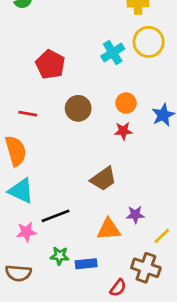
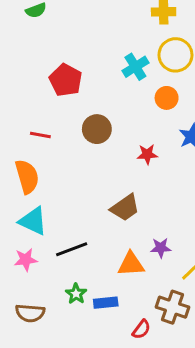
orange circle: (126, 103) -> (167, 98), moved
pink star: (26, 232) -> (26, 260), moved
green star: (60, 256) -> (76, 294), turned 30

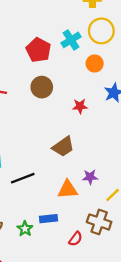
red pentagon: (66, 80) -> (38, 50), moved
green star: (76, 294) -> (25, 229), moved

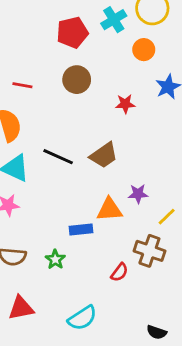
red pentagon: (38, 50) -> (72, 32), turned 30
black line: (23, 178) -> (58, 157), moved, turned 45
blue rectangle: (49, 219) -> (81, 229), moved

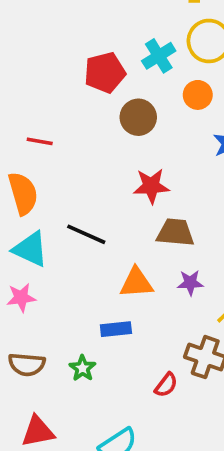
brown circle: (77, 80) -> (138, 117), moved
red star: (125, 104) -> (151, 186), moved, size x1.4
brown trapezoid: (104, 155) -> (175, 232), moved, turned -140
orange triangle: (109, 209) -> (136, 283), moved

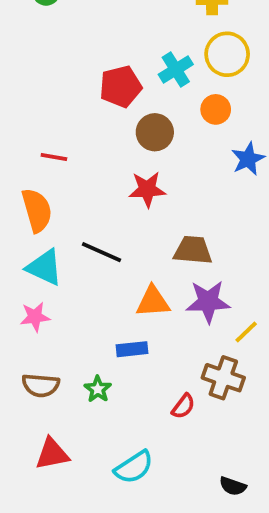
red star: (151, 186) -> (147, 189), moved
purple star: (190, 283) -> (208, 302), size x1.6

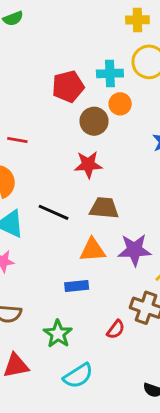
cyan cross: (176, 69) -> (110, 73), turned 30
orange circle: (216, 109) -> (120, 104), moved
brown trapezoid: (193, 250) -> (104, 208), moved
green star: (98, 389) -> (58, 334), moved, size x1.4

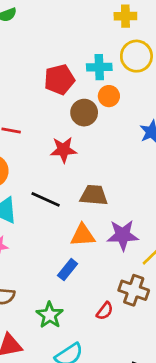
red star: (88, 165) -> (63, 150), moved
blue rectangle: (77, 286) -> (68, 270), turned -45

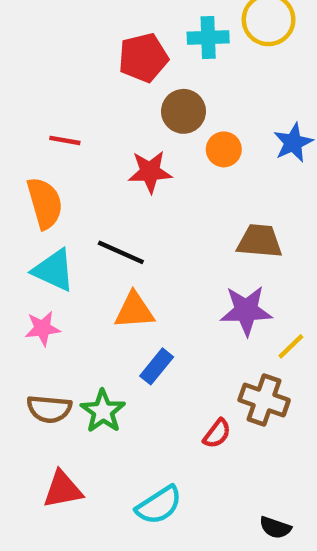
orange circle: (109, 96) -> (224, 149), moved
brown trapezoid: (94, 195) -> (260, 241), moved
orange triangle: (83, 235) -> (134, 310), moved
green star: (50, 315) -> (103, 411), moved

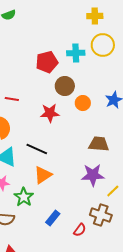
orange triangle: (134, 310) -> (43, 175), turned -30
blue rectangle: (157, 366) -> (53, 218), moved
green star: (103, 411) -> (24, 197), moved

